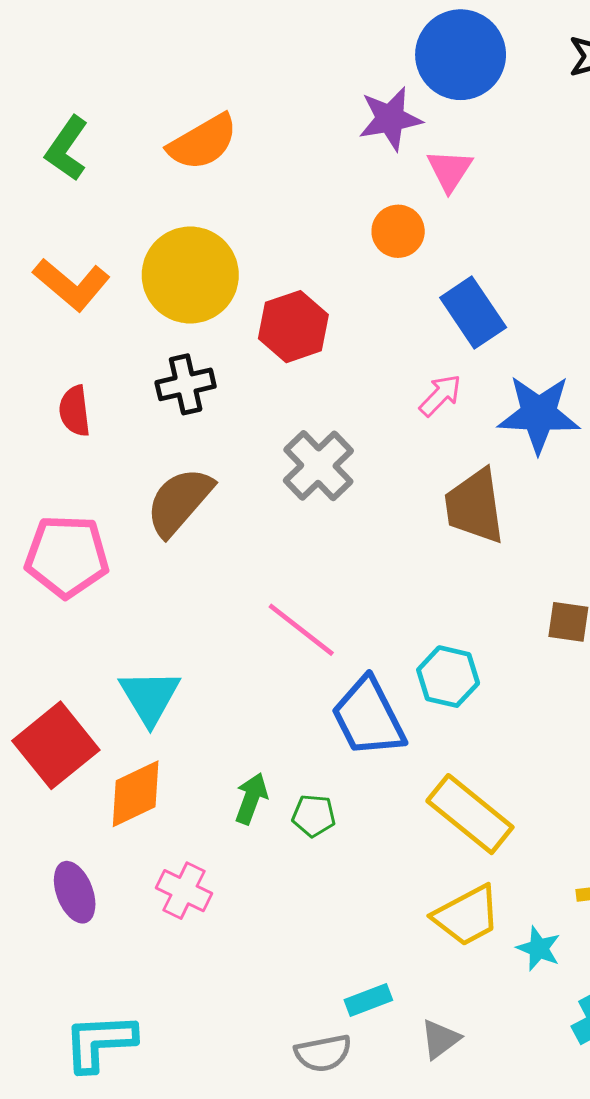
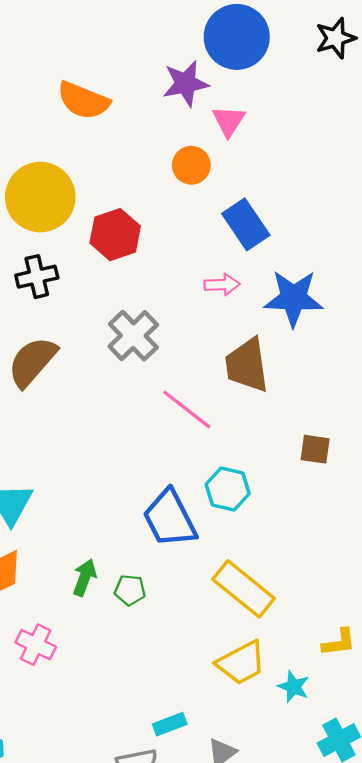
orange semicircle: (203, 142) -> (83, 101), moved, turned 52
pink arrow: (440, 395) -> (222, 285), turned 44
pink line: (301, 630) -> (187, 409), moved

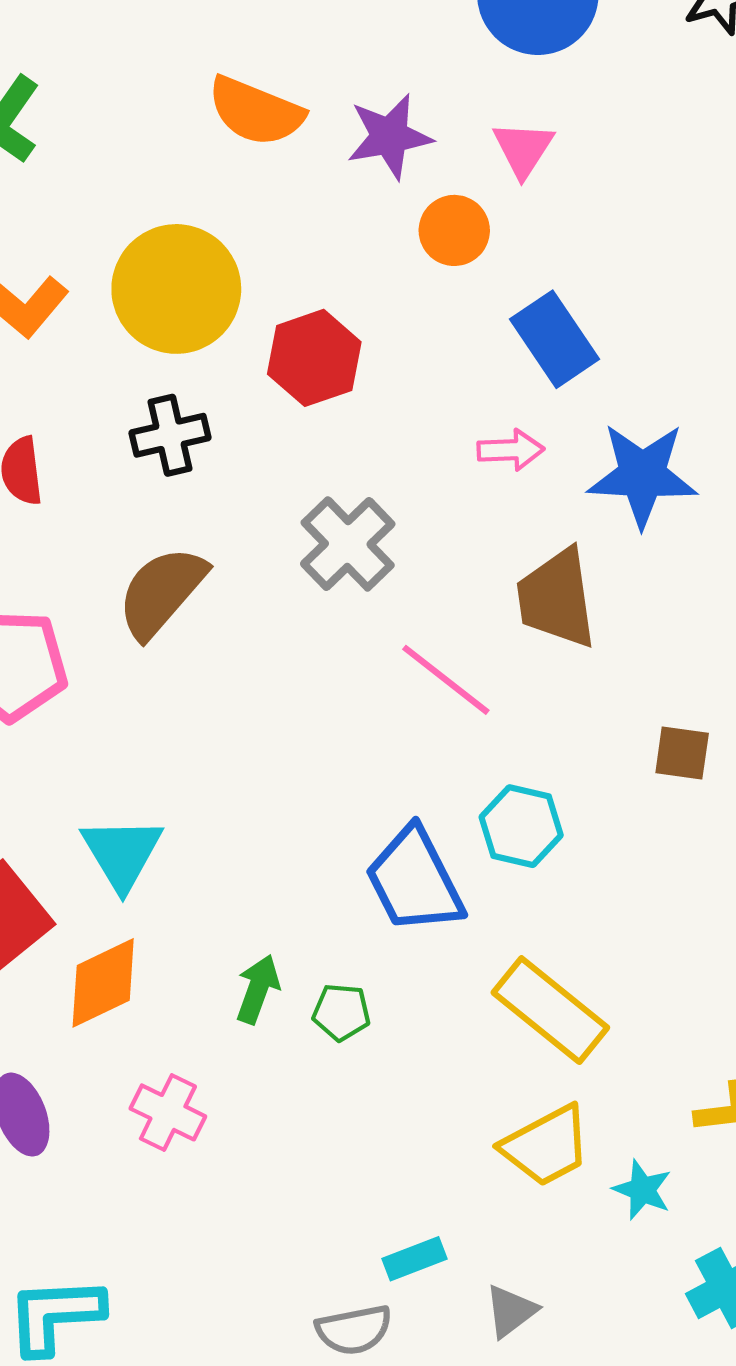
purple star: (186, 83) -> (389, 136), moved

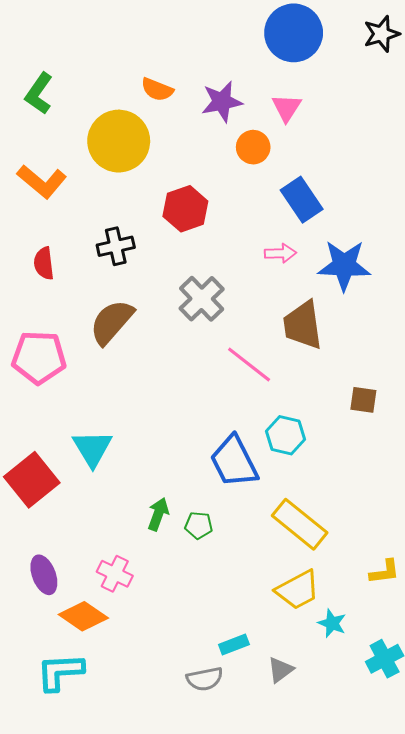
orange semicircle: (256, 111) -> (157, 90), size x0.7
yellow circle: (176, 289) -> (119, 141), moved
orange diamond: (103, 983) -> (83, 616), moved, turned 60
cyan star: (642, 1190) -> (332, 623), moved

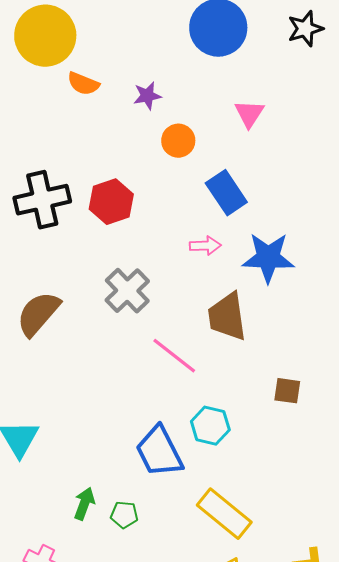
purple star: (222, 102) -> (147, 96), size x0.7
pink triangle: (287, 108) -> (249, 114), moved
yellow circle: (119, 141) -> (45, 36), moved
black cross: (116, 246) -> (42, 200), moved, size x1.5

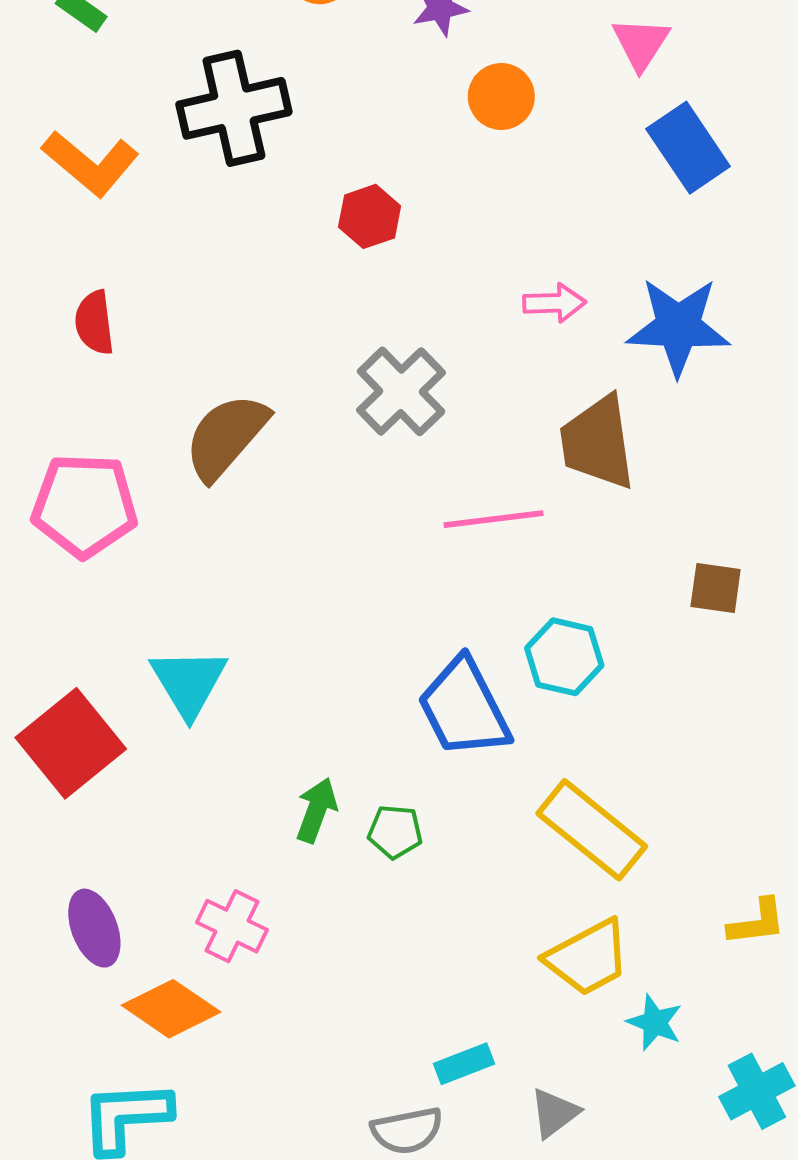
blue rectangle: (226, 193) -> (688, 148), moved
black cross: (42, 200) -> (234, 108), moved
red hexagon: (111, 202) -> (370, 216), size x0.7
pink line: (174, 356) -> (493, 519), turned -45

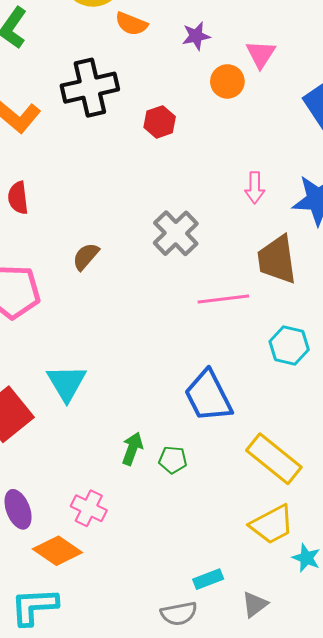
pink triangle: (641, 43) -> (261, 54), moved
red hexagon: (370, 216) -> (160, 122), moved
pink arrow: (554, 303) -> (255, 188), turned 92
brown semicircle: (226, 437) -> (86, 256), size x0.6
cyan hexagon: (564, 657) -> (289, 345), moved

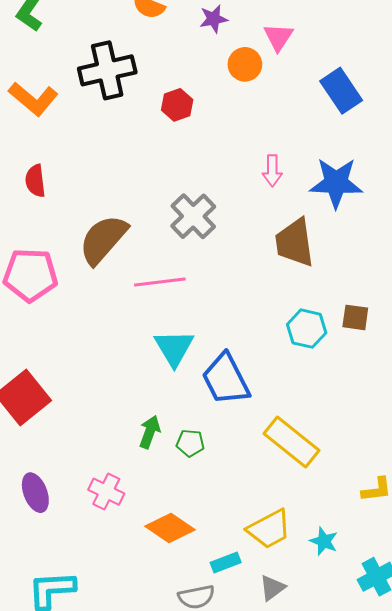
brown semicircle: (86, 256) -> (103, 240), size x1.8
pink line: (223, 299) -> (160, 282), moved
cyan triangle: (67, 383) -> (174, 348), moved
yellow trapezoid: (272, 524) -> (269, 529), moved
orange diamond: (57, 551) -> (170, 528), moved

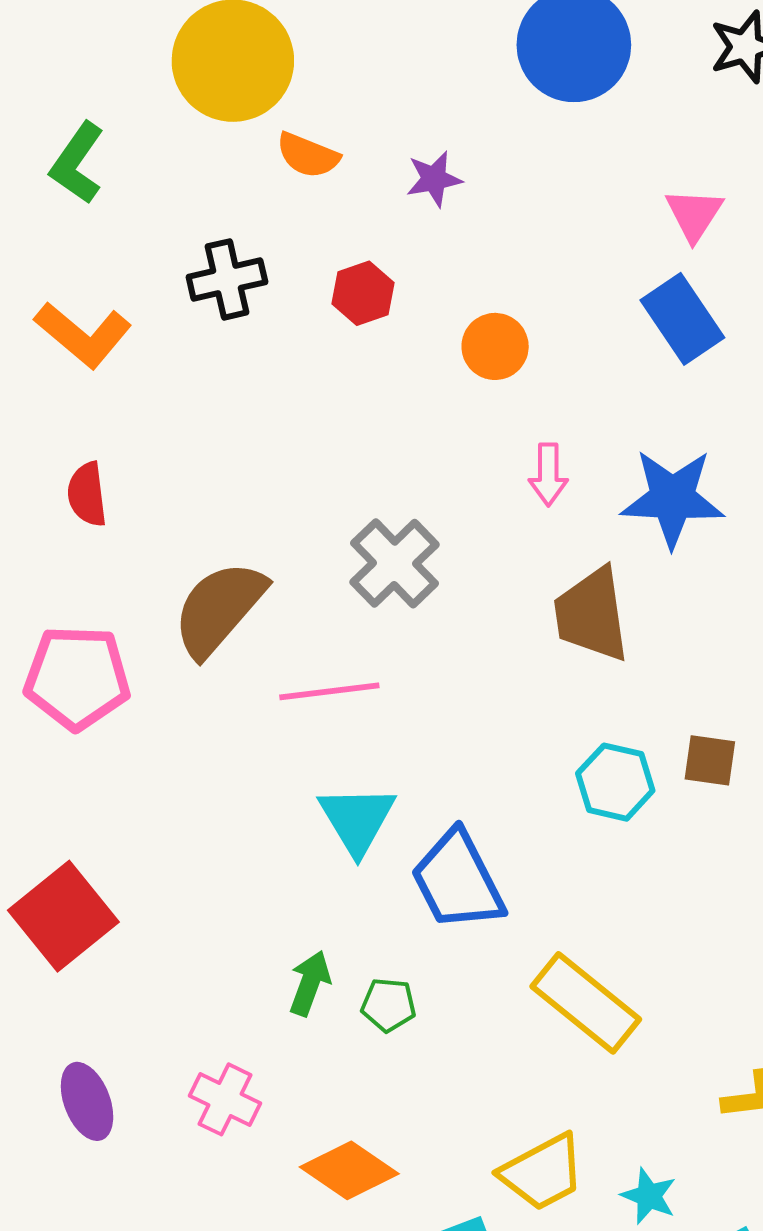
pink triangle: (278, 37) -> (694, 214), moved
orange circle: (245, 64) -> (495, 346), moved
black cross: (107, 70) -> (227, 279), size x0.7
red hexagon: (177, 105) -> (363, 293), moved

